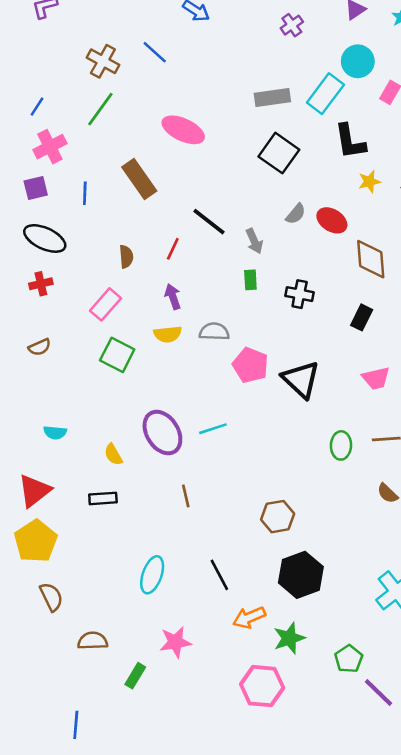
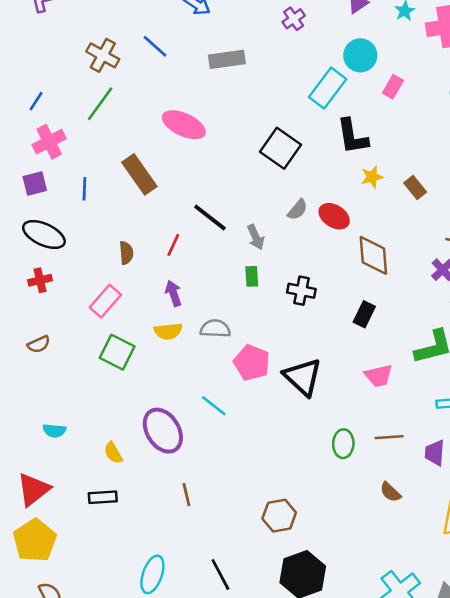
gray rectangle: (272, 97) -> (227, 59), moved
cyan line: (213, 429) -> (214, 406), moved, turned 56

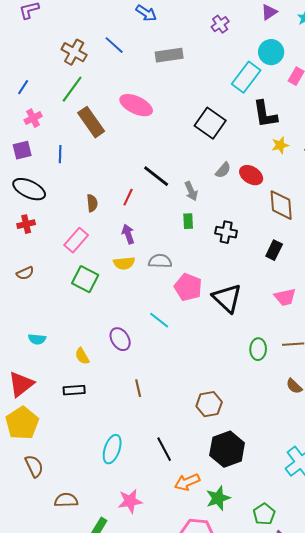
pink cross: (49, 142) -> (33, 118), size x0.7
brown rectangle: (139, 174) -> (91, 122), moved
purple ellipse: (163, 431) -> (120, 339), size x0.7

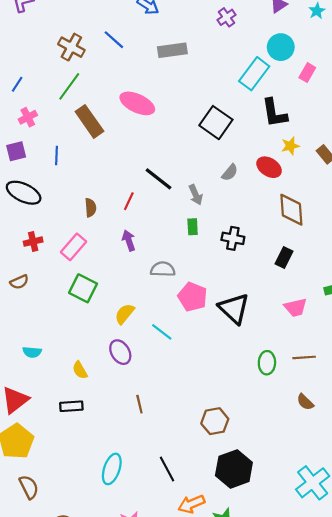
red ellipse: (251, 175) -> (269, 167), moved
red cross: (26, 224) -> (33, 242), moved
yellow semicircle: (124, 263) -> (125, 314), moved, turned 135

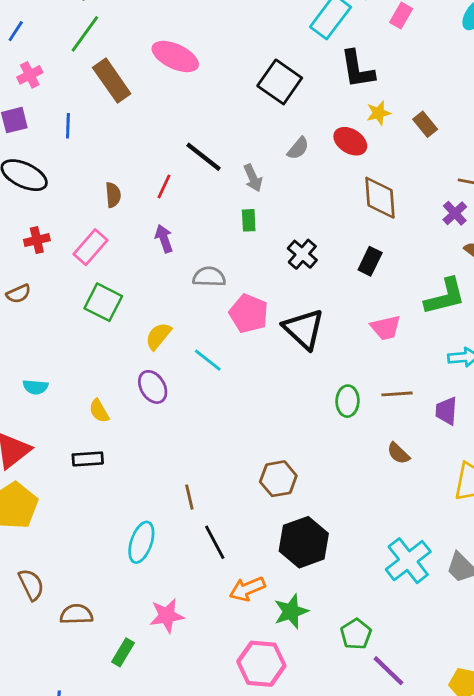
black cross: (233, 238) -> (302, 254), moved, turned 30
brown line: (139, 404) -> (189, 497), moved
brown semicircle: (29, 487) -> (31, 585), moved

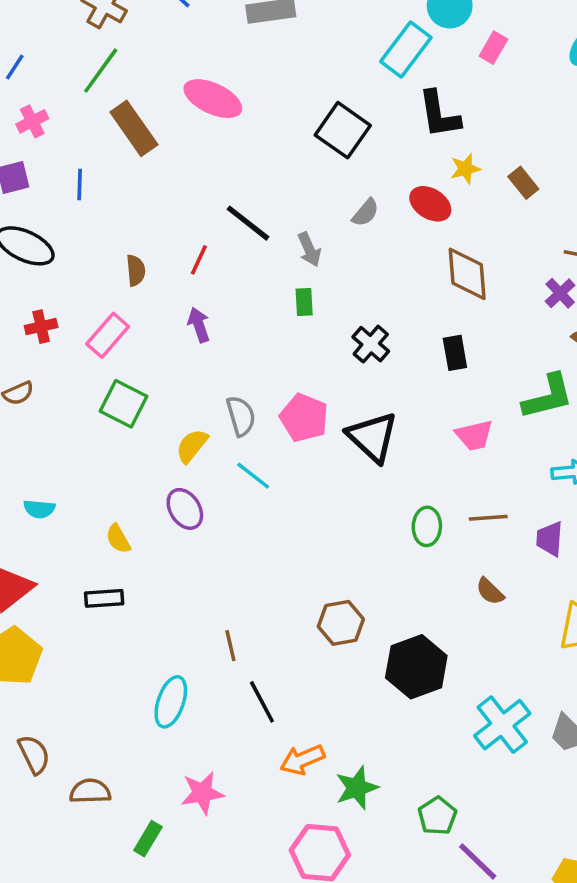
black rectangle: (370, 261) -> (455, 353), turned -36
gray semicircle: (209, 277) -> (241, 416), moved, turned 72
black hexagon: (304, 542) -> (416, 667), moved

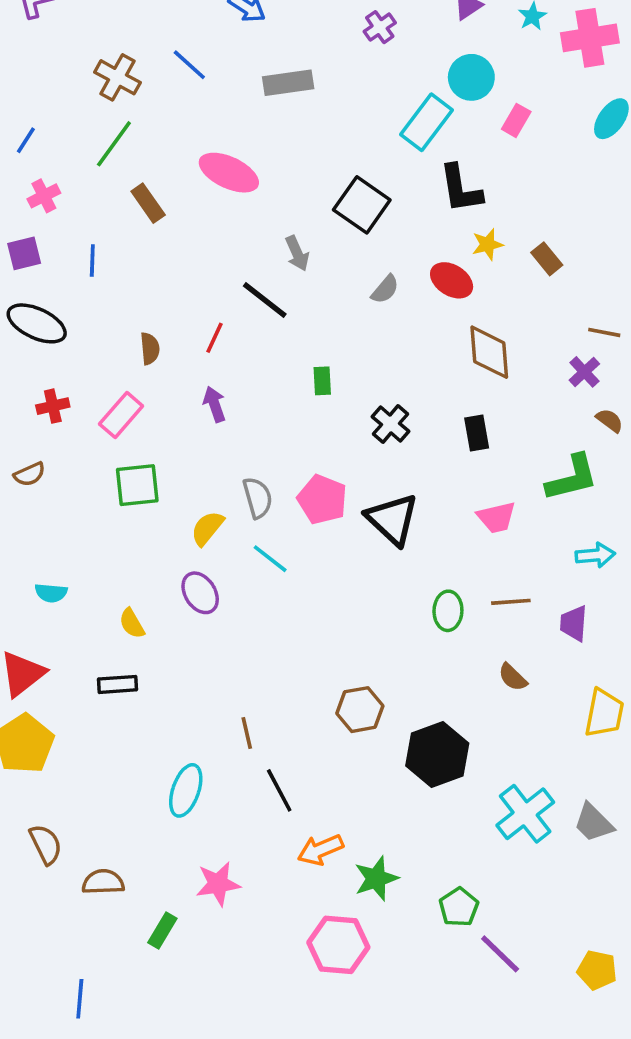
brown rectangle: (134, 128) -> (148, 203), size x0.7
gray arrow: (309, 249) -> (297, 253), moved
green square: (123, 404) -> (137, 485), turned -33

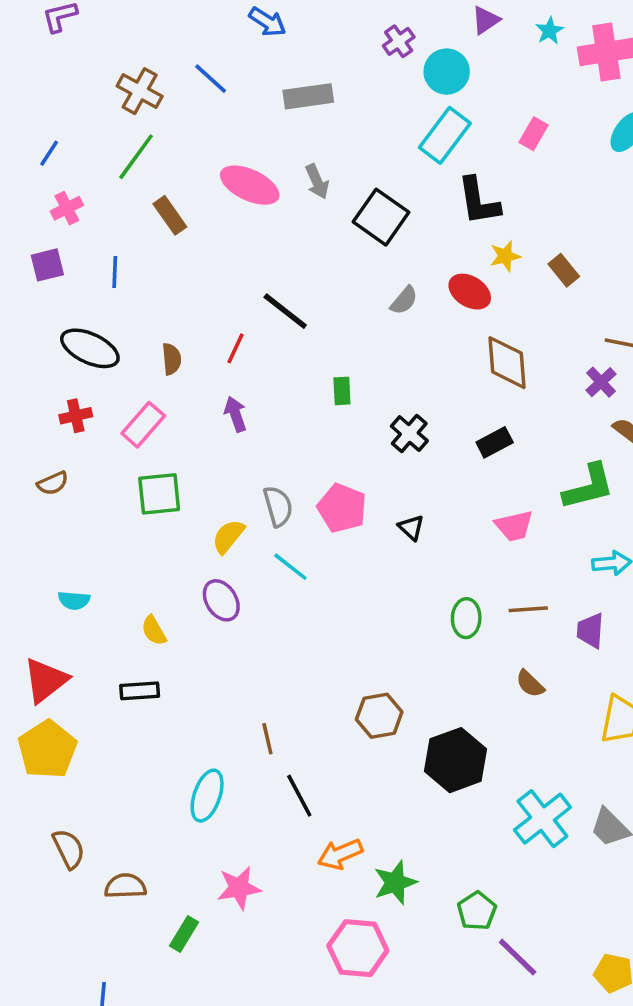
cyan circle: (471, 77) -> (447, 72), moved
gray arrow: (297, 253) -> (317, 182), moved
black ellipse: (37, 323) -> (90, 348), moved
black rectangle: (477, 433) -> (495, 442), turned 72
black triangle: (392, 519) -> (411, 528), size x0.5

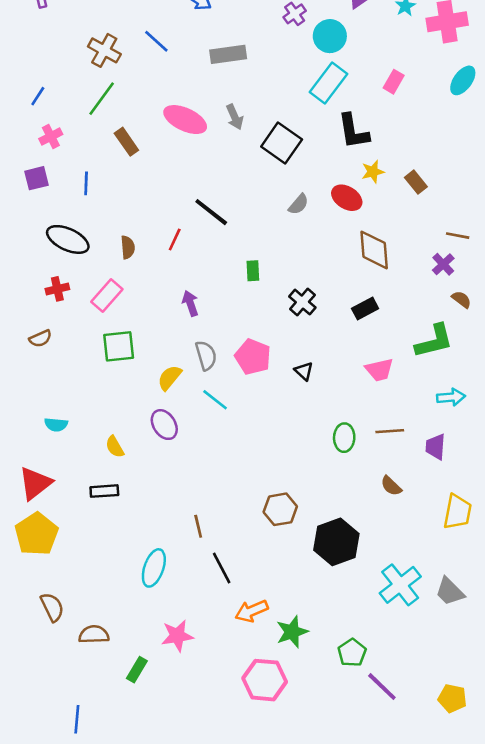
purple arrow: (235, 414) -> (190, 303), moved

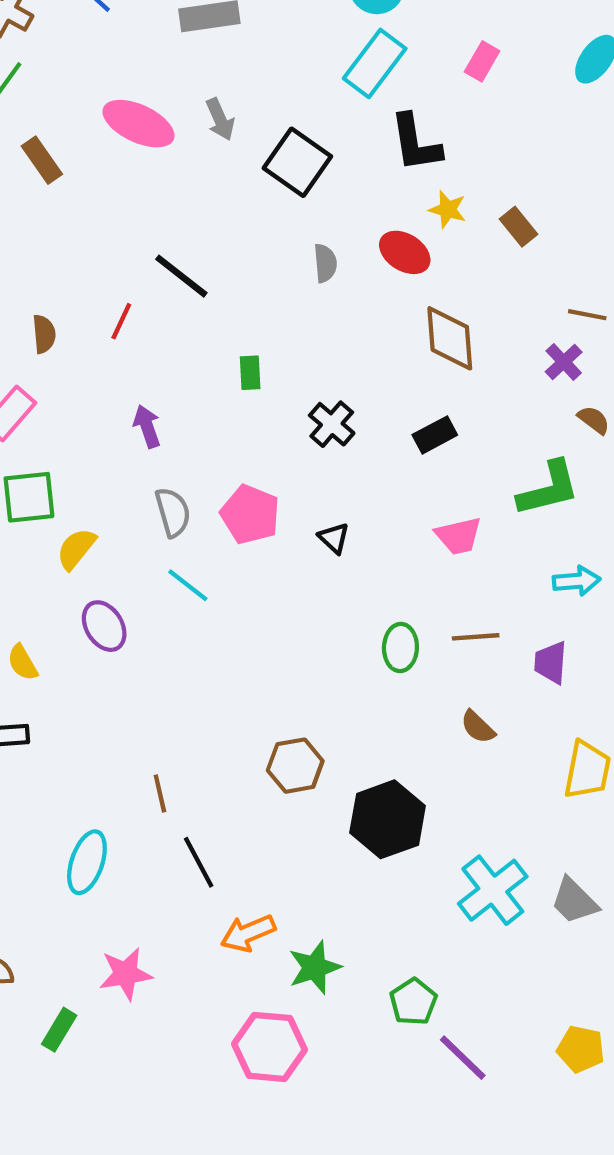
yellow star: (373, 172) -> (448, 209), turned 30
gray semicircle: (299, 204) -> (325, 263), turned -45
yellow semicircle: (169, 378) -> (76, 549), moved
yellow pentagon: (452, 698) -> (581, 1049), moved

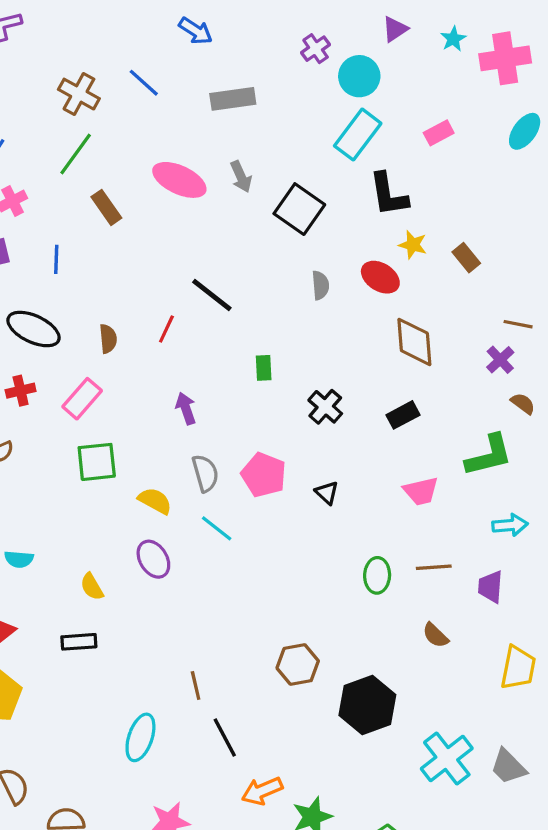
pink rectangle: (482, 61) -> (439, 133), turned 32
yellow semicircle: (76, 549) -> (155, 501), moved, turned 80

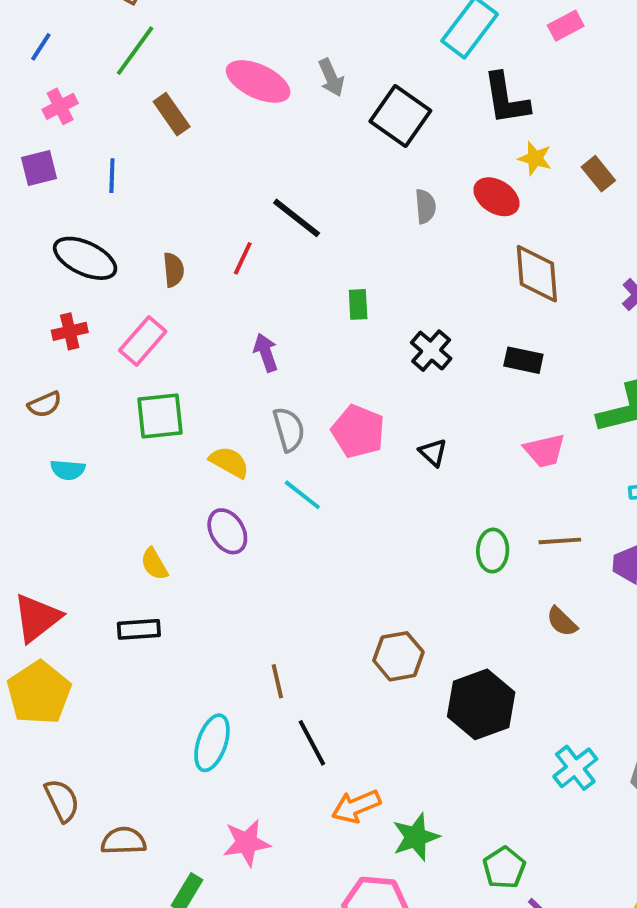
black rectangle: (403, 415) -> (523, 360), turned 40
cyan semicircle: (19, 559) -> (68, 470), moved
cyan cross: (447, 758) -> (575, 768), size x0.7

